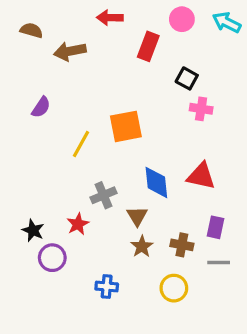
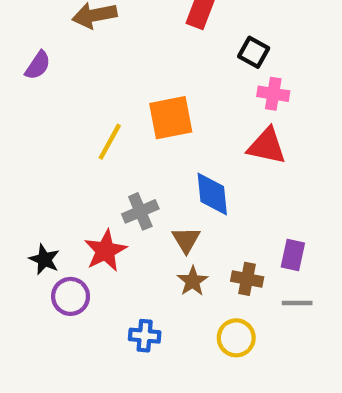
purple semicircle: (41, 107) -> (38, 65), moved
red triangle: (201, 176) -> (267, 146), moved
red star: (78, 224) -> (105, 251), size x1.4

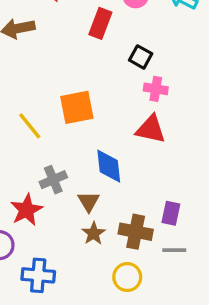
yellow line: (110, 142) -> (30, 126), turned -68
brown cross: (247, 279) -> (136, 232), size x1.4
blue cross: (145, 336) -> (38, 275), moved, size x1.4

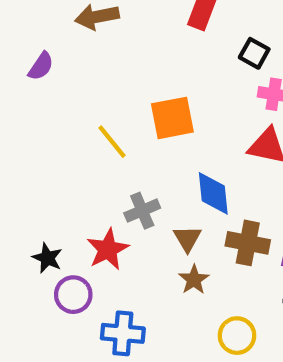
brown cross: (136, 232) -> (248, 243), moved

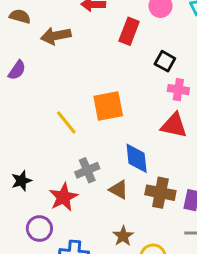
brown triangle: (187, 239) -> (119, 190), turned -30
black star: (47, 258) -> (21, 181), moved, turned 30
brown star: (194, 280) -> (123, 236), moved

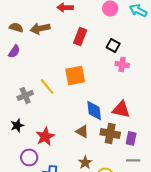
brown semicircle: (20, 16) -> (16, 27), moved
red rectangle: (129, 31) -> (80, 36), moved
red triangle: (174, 125) -> (121, 109), moved
gray cross: (87, 170) -> (25, 95), moved

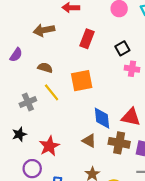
brown semicircle: (16, 27) -> (45, 68), moved
black square: (113, 45) -> (122, 48), turned 32

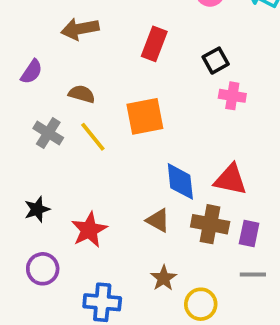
gray cross: (28, 102) -> (48, 133), moved, turned -35
purple circle: (32, 169) -> (43, 269), moved

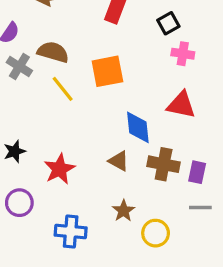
brown semicircle: (82, 94) -> (53, 52), size x1.4
gray cross: (48, 133) -> (19, 66), moved
red triangle: (230, 180) -> (181, 105), moved

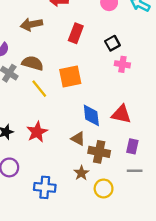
red triangle: (181, 105) -> (121, 114), moved
brown cross: (164, 164) -> (99, 152), moved
red star: (59, 169) -> (37, 132), moved

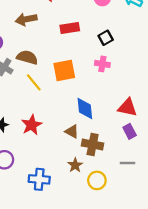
red rectangle: (76, 33) -> (70, 28), turned 60
pink cross: (122, 64) -> (102, 64), moved
red triangle: (121, 114) -> (127, 107), moved
purple rectangle: (132, 146) -> (130, 131), moved, turned -40

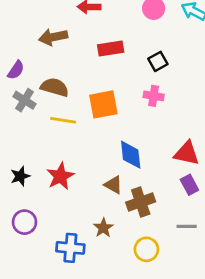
yellow line: (34, 82) -> (63, 120), turned -42
brown cross: (93, 144) -> (141, 202), turned -30
brown star: (75, 165) -> (103, 228), moved

